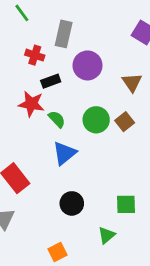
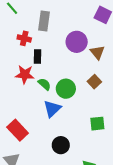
purple circle: (88, 65) -> (77, 42), moved
black rectangle: (51, 81) -> (38, 57), turned -64
green circle: (96, 120) -> (66, 89), moved
green square: (126, 204) -> (97, 124), moved

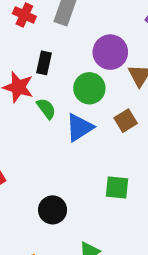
red cross: (24, 38) -> (24, 15), moved
green circle: (66, 89) -> (89, 88), moved
blue triangle: (52, 109) -> (79, 127), moved

